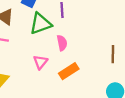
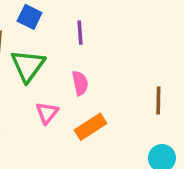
green triangle: (40, 24) -> (28, 66), moved, turned -35

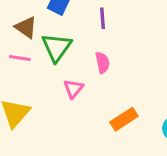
orange rectangle: (91, 127) -> (124, 119), moved

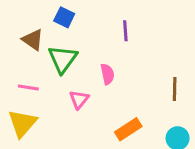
purple line: (102, 18) -> (125, 31), moved
pink line: (20, 58) -> (28, 87), moved

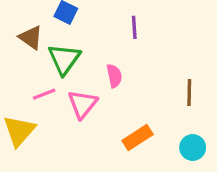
pink line: (28, 87) -> (44, 94), moved, turned -30
pink triangle: (79, 99) -> (83, 104), size x1.4

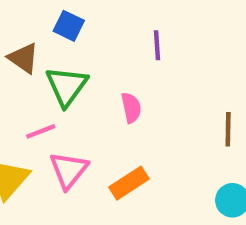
pink triangle: (83, 104) -> (69, 170), moved
orange rectangle: (138, 137) -> (129, 183), moved

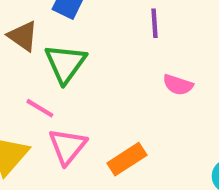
pink semicircle: (131, 108) -> (178, 85), moved, turned 120
pink line: (41, 131) -> (40, 108), turned 52

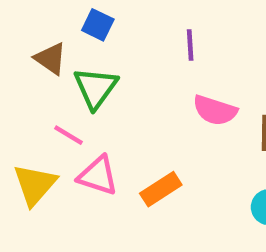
pink semicircle: (178, 85) -> (215, 110), size x1.4
pink triangle: (67, 146) -> (98, 176), turned -51

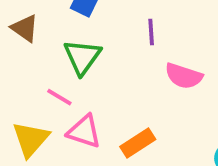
purple line: (190, 45) -> (151, 32), moved
brown triangle: (51, 59) -> (25, 28), moved

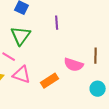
pink semicircle: (184, 76) -> (74, 65), moved

